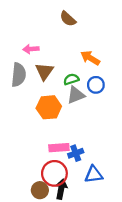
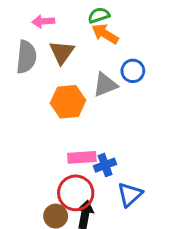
orange arrow: (90, 58) -> (105, 34), moved
green semicircle: (71, 79) -> (99, 15), moved
blue triangle: (94, 174) -> (130, 194), turned -36

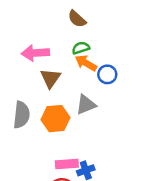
pink arrow: (43, 21) -> (35, 53), size x1.5
gray semicircle: (26, 57) -> (21, 115), moved
blue circle: (133, 71) -> (107, 74), moved

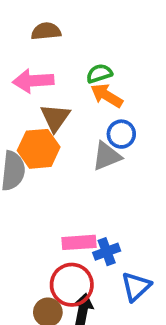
brown semicircle: (77, 19) -> (46, 31), moved, turned 132
blue circle: (107, 74) -> (121, 134), moved
orange hexagon: (56, 119) -> (39, 149), moved

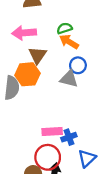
gray triangle: (107, 156) -> (69, 79), turned 36

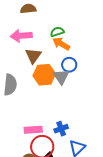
orange hexagon: (27, 74) -> (44, 75), moved
gray triangle: (69, 79) -> (61, 77), turned 42
pink rectangle: (52, 131) -> (33, 130), moved

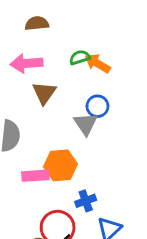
orange arrow: (61, 44) -> (97, 63), moved
orange hexagon: (44, 75) -> (61, 165), moved
pink rectangle: (33, 130) -> (35, 176), moved

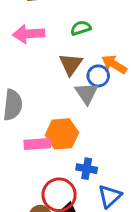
orange arrow: (97, 63) -> (114, 64), moved
brown triangle: (44, 93) -> (71, 64), moved
blue cross: (86, 201) -> (87, 169), turned 30

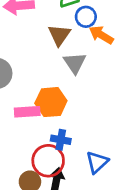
blue circle: (98, 76) -> (86, 17), moved
blue cross: (87, 169) -> (61, 140), moved

